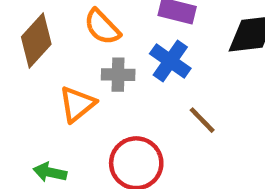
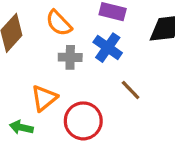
orange triangle: (77, 104) -> (44, 98), moved

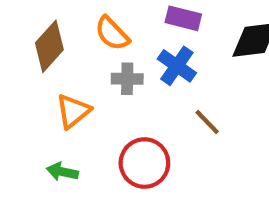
orange triangle: (44, 98) -> (73, 111), moved

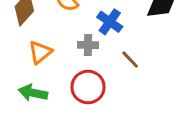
gray cross: (127, 79) -> (88, 45), moved
green arrow: (62, 172) -> (33, 93), size x1.4

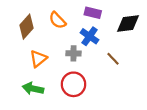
brown line: (130, 59) -> (113, 59), moved

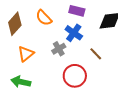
gray cross: (74, 53) -> (59, 49), turned -32
red circle: (74, 84) -> (75, 76), moved

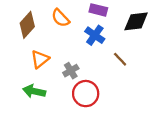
gray cross: (59, 49) -> (71, 71), moved
red circle: (75, 76) -> (86, 94), moved

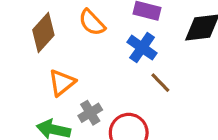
brown line: (120, 59) -> (160, 83), moved
gray cross: (71, 71) -> (90, 113), moved

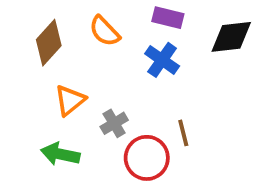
brown line: (160, 83) -> (183, 133), moved, turned 30
gray cross: (90, 113) -> (114, 123), moved

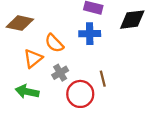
orange semicircle: (104, 31) -> (54, 43), moved
brown diamond: (49, 43) -> (20, 23), turned 60
blue cross: (162, 60) -> (90, 34), turned -36

